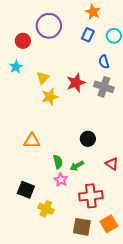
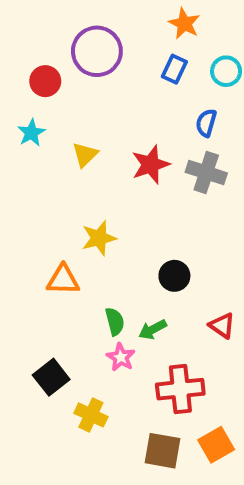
blue semicircle: (104, 62) -> (206, 123), turned 32
yellow star: (50, 97) -> (99, 238), moved
black square: (26, 190) -> (51, 377), turned 30

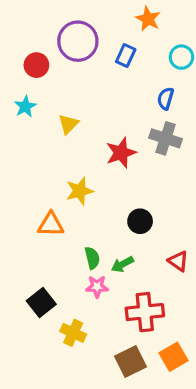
blue rectangle: (174, 69) -> (126, 55), moved
red star: (151, 165) -> (121, 153), moved
pink star: (121, 357) -> (97, 287), turned -30
brown square: (162, 451) -> (130, 361), turned -36

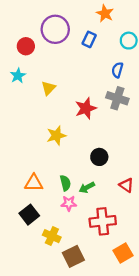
orange triangle: (51, 224) -> (34, 183), moved
brown square: (130, 361) -> (73, 256), moved

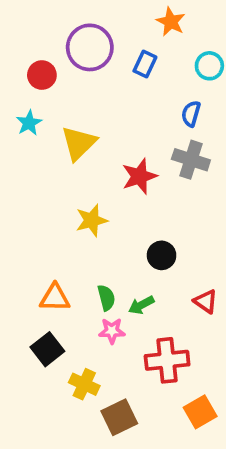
yellow triangle: (48, 88) -> (79, 143), size x1.5

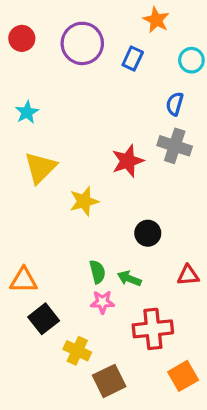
red circle: (42, 75) -> (22, 38), moved
yellow triangle: (79, 143) -> (40, 168), moved
orange triangle: (55, 298) -> (24, 280), moved
red triangle: (206, 301) -> (188, 275), turned -40
green arrow: (141, 305) -> (129, 279), turned 50

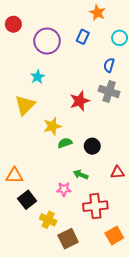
purple circle: (82, 43) -> (47, 41), moved
cyan star: (27, 112) -> (38, 77), moved
green semicircle: (97, 272) -> (65, 143), moved, turned -96

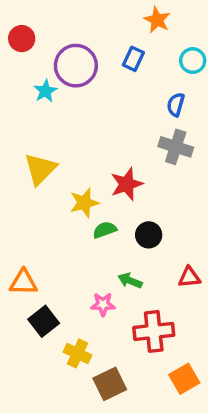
cyan star: (38, 77) -> (45, 91), moved
red star: (80, 101) -> (127, 184), moved

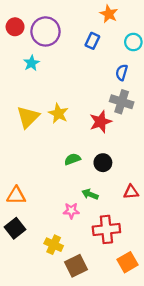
purple circle: (76, 66) -> (45, 31), moved
red star: (127, 184) -> (101, 122), moved
yellow star: (84, 203) -> (58, 113), moved, turned -30
black square: (44, 321) -> (15, 228), moved

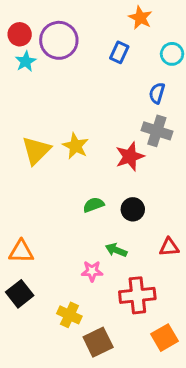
cyan star: (31, 63) -> (26, 61), moved

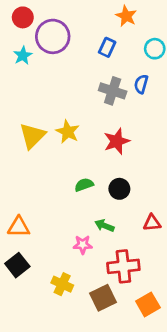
red circle: (20, 34) -> (23, 17), moved
gray cross: (157, 131) -> (113, 91), moved
brown square: (98, 342) -> (103, 298), moved

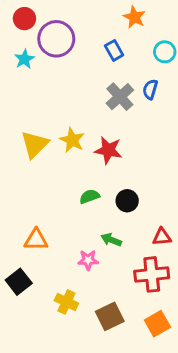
blue rectangle: (107, 47) -> (114, 50), turned -54
gray cross: (113, 91) -> (120, 97), turned 30
red star: (117, 141) -> (108, 150), moved, turned 30
orange triangle: (19, 227) -> (36, 240), moved
red cross: (123, 266) -> (152, 274), moved

